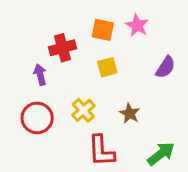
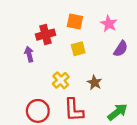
pink star: (137, 25) -> (109, 24), moved
red circle: (37, 118) -> (38, 111), moved

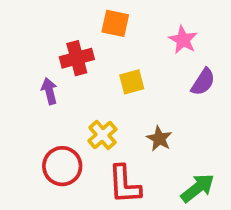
orange square: (75, 21) -> (115, 23), moved
red circle: (38, 111) -> (62, 166), moved

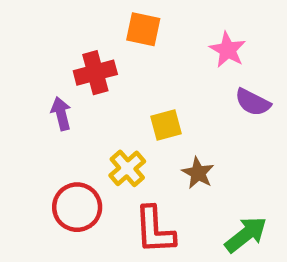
yellow square: (132, 82) -> (166, 125), moved
purple semicircle: (203, 82) -> (253, 102), turned 84

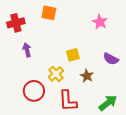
orange square: (143, 29) -> (49, 13), moved
red cross: (95, 73) -> (16, 23), moved
purple semicircle: (253, 102) -> (111, 59), moved

